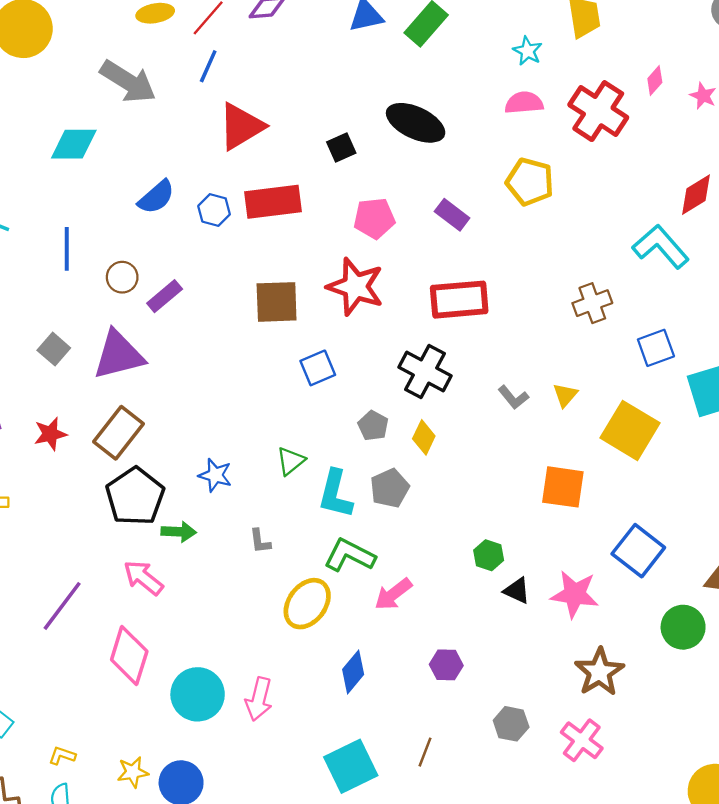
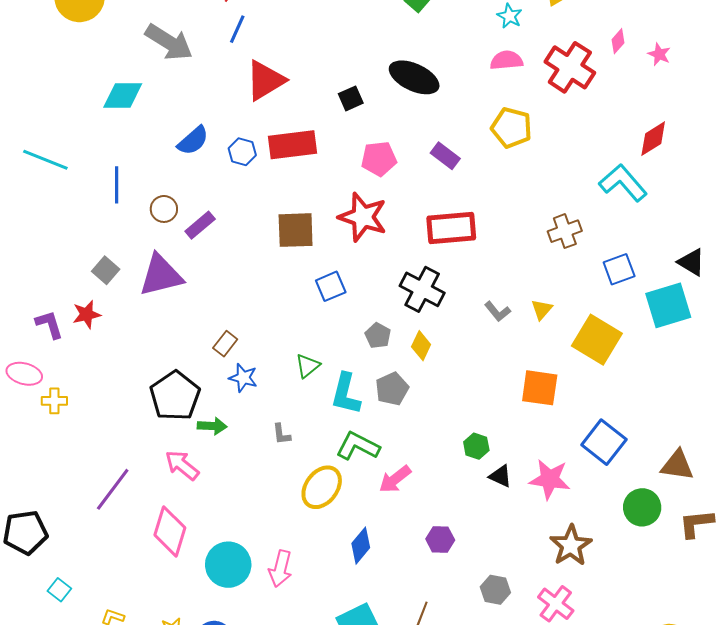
brown rectangle: (119, 433) -> (225, 344), moved, size x0.6
red star: (50, 434) -> (87, 314), moved

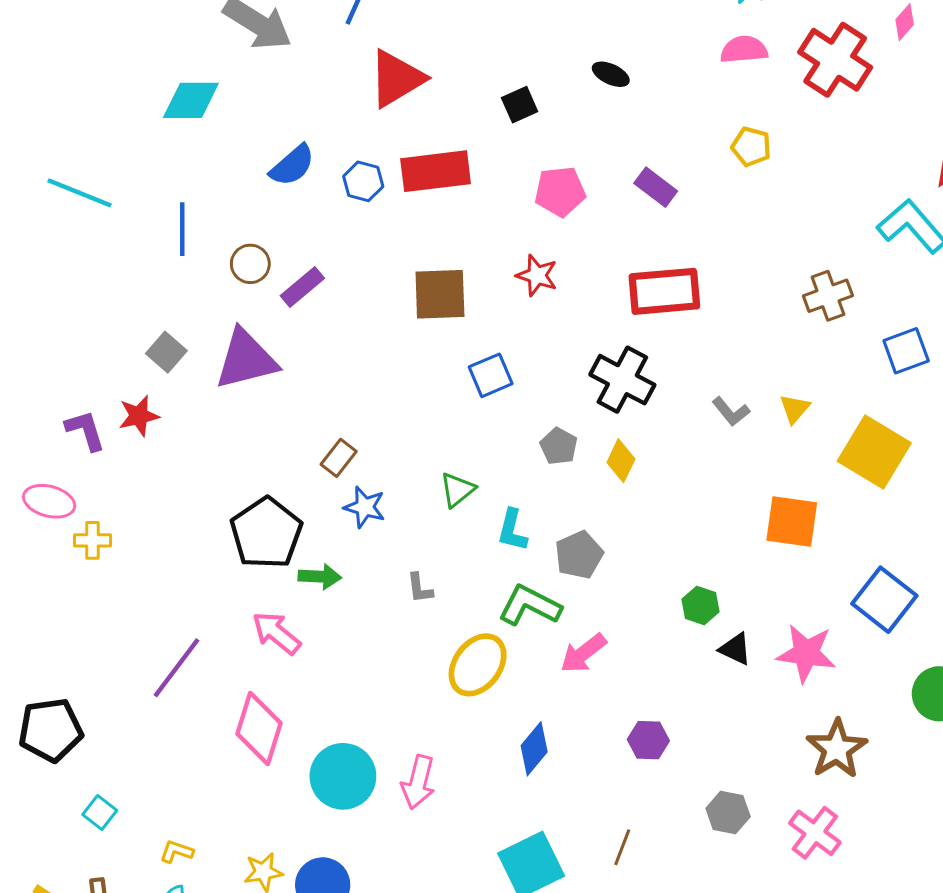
black ellipse: (414, 77) -> (611, 74), size x0.5
yellow pentagon: (512, 128) -> (751, 147), size x0.7
red star: (363, 217) -> (537, 275), size x0.6
gray pentagon: (392, 389) -> (579, 555), moved
cyan L-shape: (346, 394) -> (512, 530), size x0.7

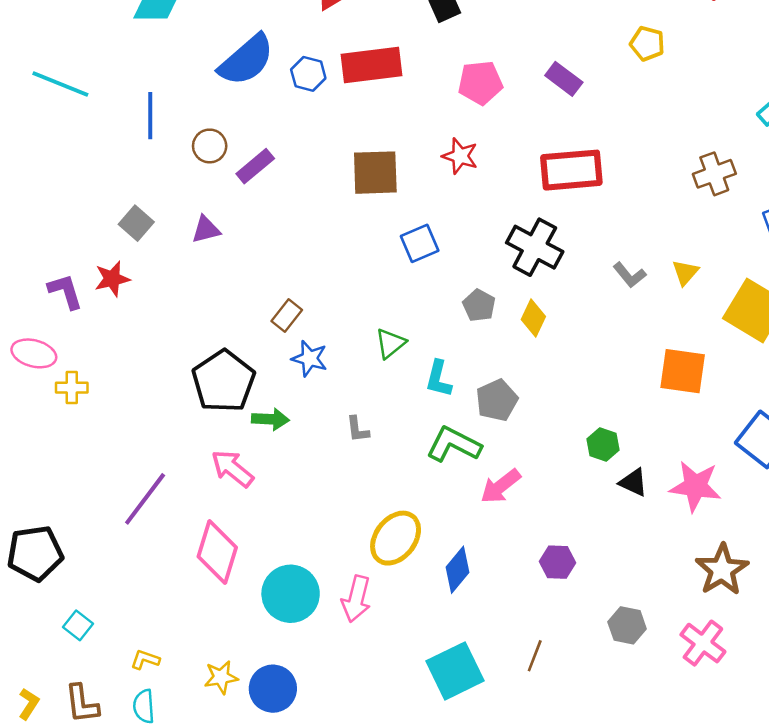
blue semicircle: (292, 165) -> (246, 60), size x1.4
purple triangle: (246, 359) -> (206, 229), size x0.5
yellow ellipse: (478, 665) -> (396, 538), moved

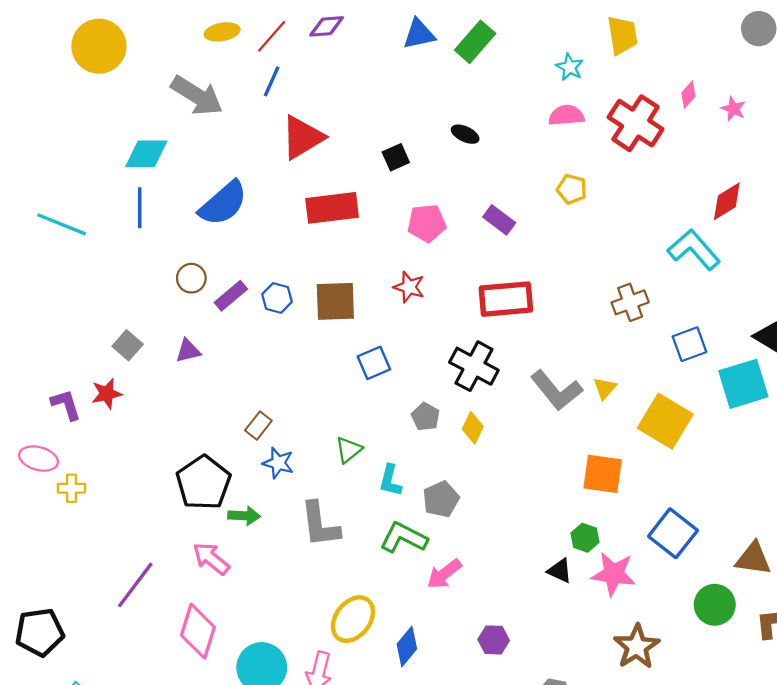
blue hexagon: (308, 74) -> (277, 298), moved
blue line: (150, 116) -> (140, 208), moved
gray L-shape: (630, 275) -> (556, 390), size x1.8
gray L-shape: (358, 429) -> (320, 525), size x2.0
green hexagon: (603, 444) -> (585, 538), moved

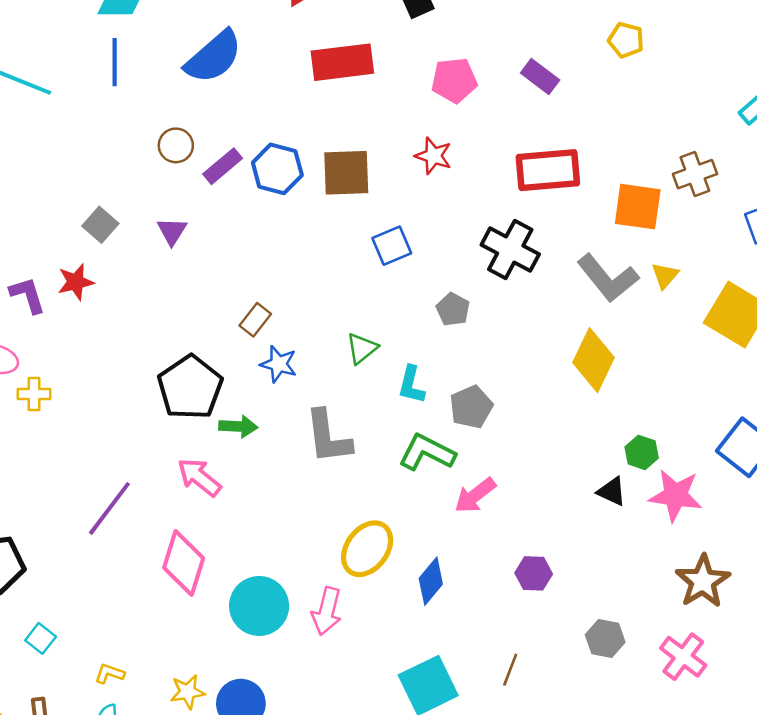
blue hexagon: (277, 298) -> (277, 169), size x1.4
purple triangle: (188, 351) -> (172, 231), turned -44
yellow diamond: (473, 428) -> (593, 360), moved, size x1.6
orange square: (603, 474) -> (638, 207), moved

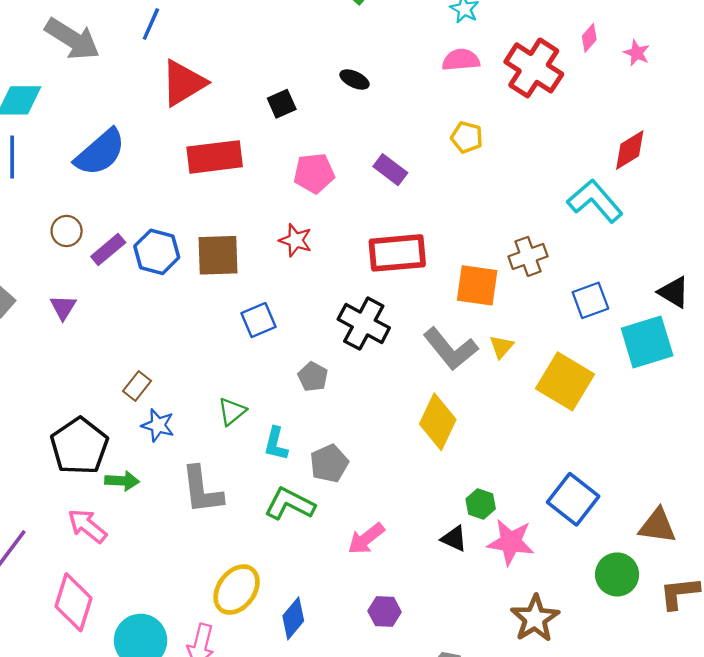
pink arrow: (475, 495) -> (366, 539), moved

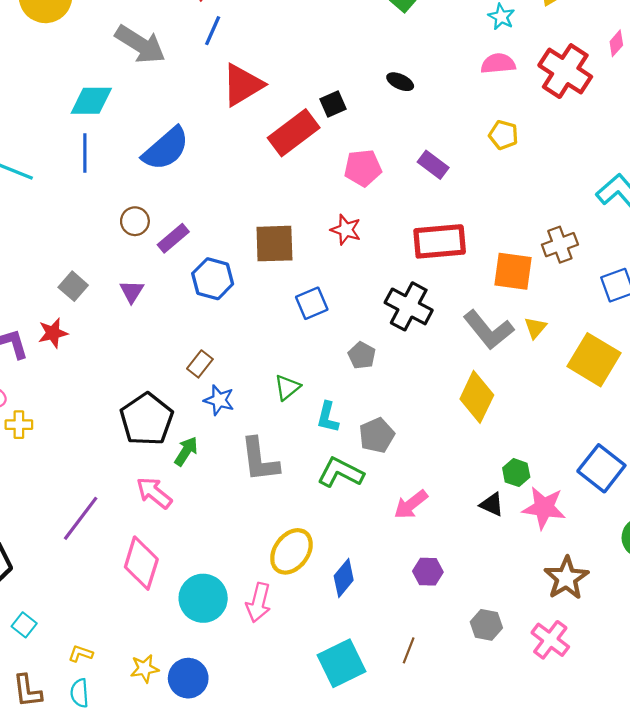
red rectangle: (215, 157) -> (294, 133), moved, turned -30
blue hexagon: (157, 252) -> (213, 279), moved
green arrow: (122, 481) -> (186, 451), turned -60

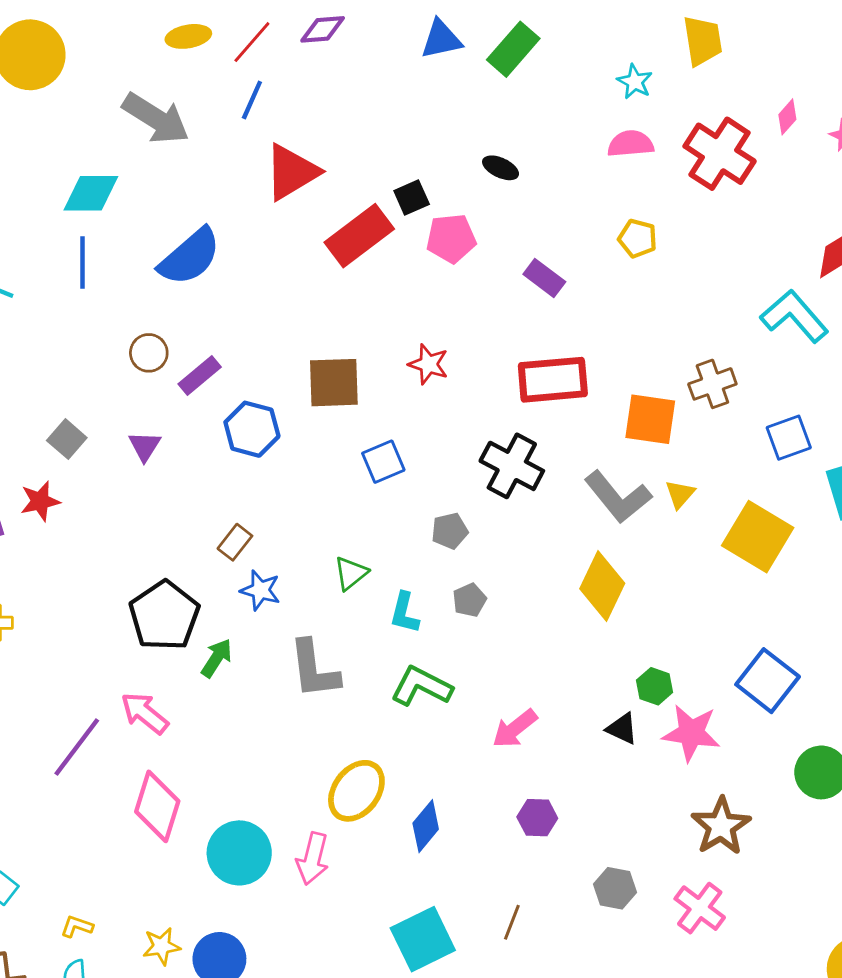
pink pentagon: (363, 168) -> (451, 238), moved
gray pentagon: (362, 355) -> (450, 531), turned 30
gray pentagon: (377, 435) -> (469, 600), moved, size x0.7
pink arrow: (154, 493) -> (145, 713), moved

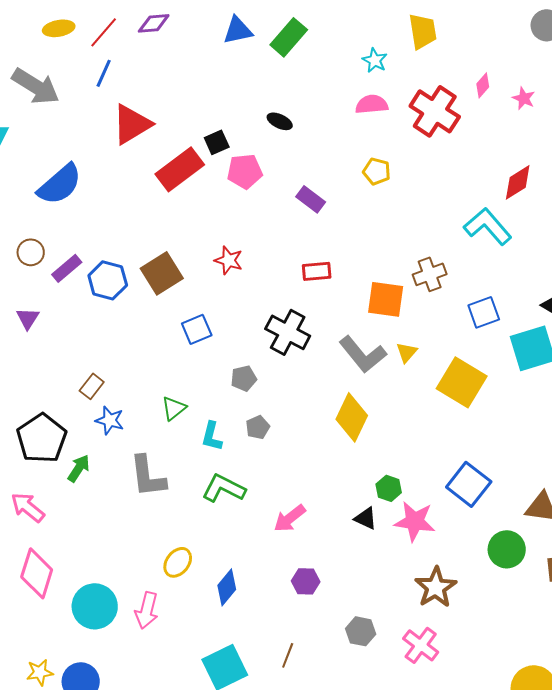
red rectangle: (553, 380) -> (317, 271), size x0.6
brown square: (334, 383) -> (162, 273), turned -30
blue hexagon: (252, 429) -> (108, 280), moved
yellow ellipse: (356, 791) -> (178, 562), size x0.7

